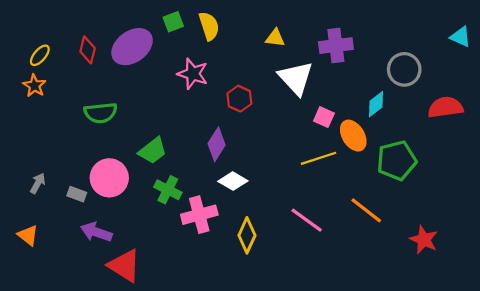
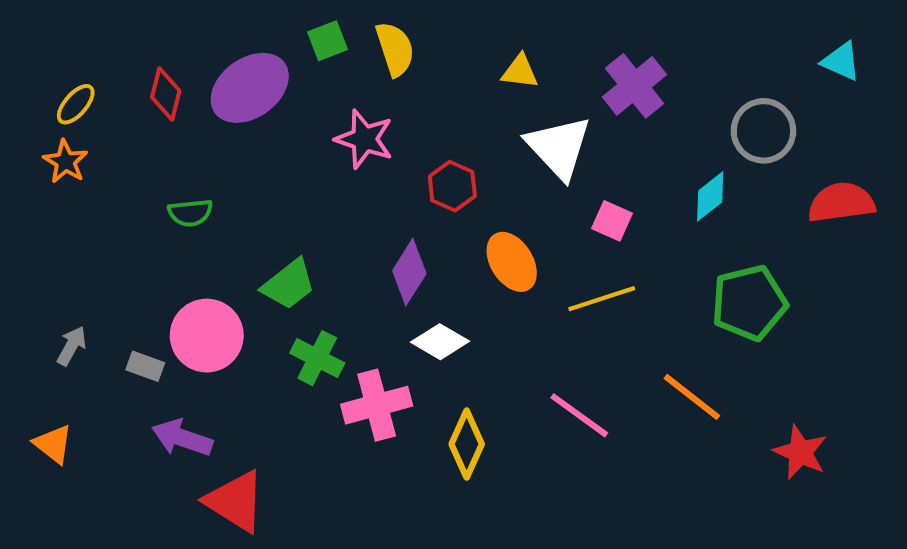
cyan triangle: (461, 37) -> (841, 61), moved
purple cross: (336, 46) -> (634, 86), turned -32
green semicircle: (101, 113) -> (190, 213), size x0.7
orange ellipse: (353, 136) -> (512, 262), moved

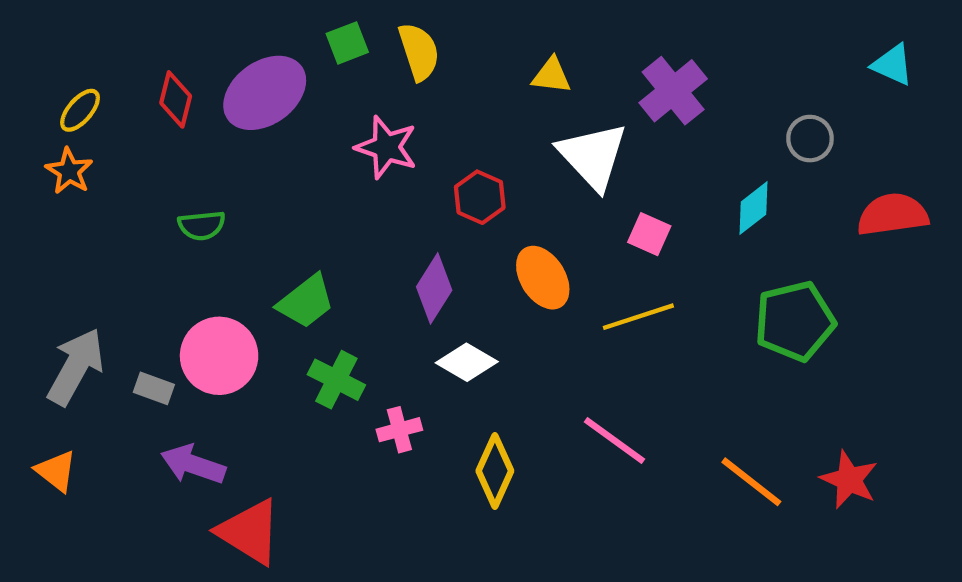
gray circle: (763, 131) -> (810, 139), size x0.7
gray arrow: (72, 346) -> (76, 367), size x1.8
orange line: (692, 397) -> (751, 482), moved
pink cross: (377, 405) -> (399, 430), size x0.6

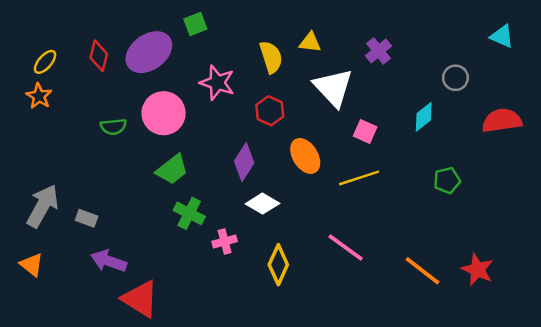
yellow semicircle: (419, 52) -> (271, 57), moved
purple cross: (673, 91) -> (379, 51), size x0.7
green pentagon: (795, 321) -> (447, 180), size x0.6
pink circle: (219, 356) -> (164, 113), moved

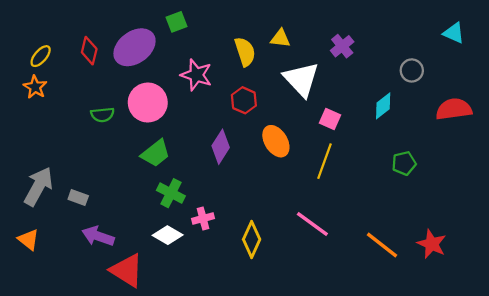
yellow line: (359, 178) -> (325, 161), turned -52
white diamond: (262, 204) -> (168, 235), moved

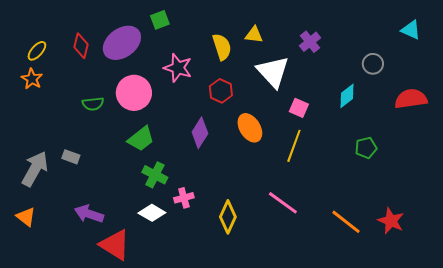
gray rectangle: (78, 198) -> (71, 157), moved

